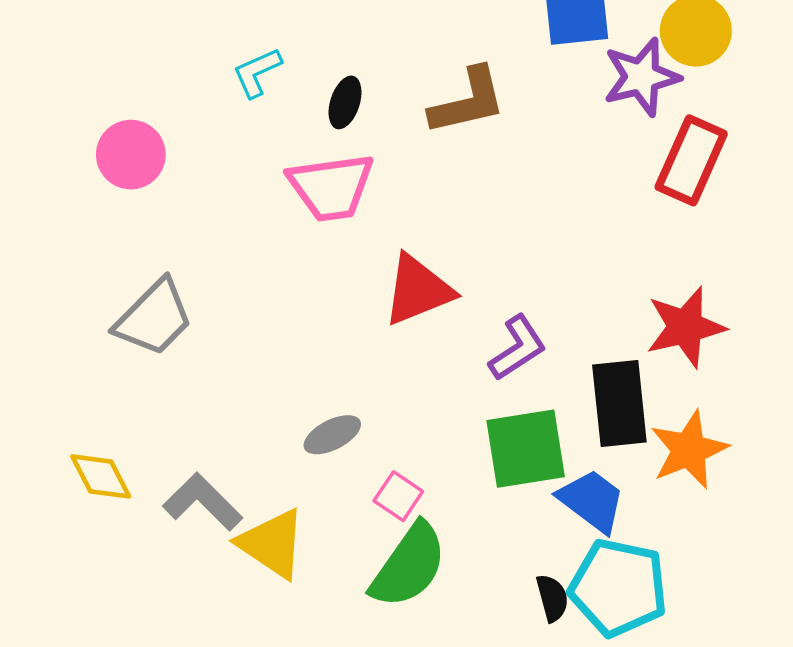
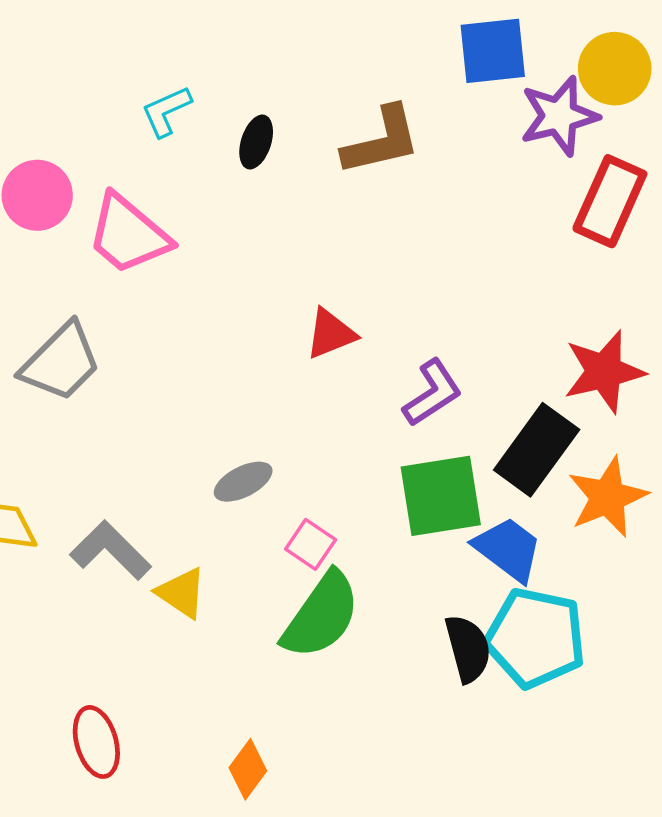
pink trapezoid: (331, 187) -> (128, 234), moved, turned 48
red triangle: (418, 290) -> (331, 334), size x0.7
black rectangle: (619, 403) -> (537, 450), turned 42
yellow triangle: (272, 544) -> (182, 593), size x0.7
black semicircle: (552, 598) -> (468, 649), size x1.4

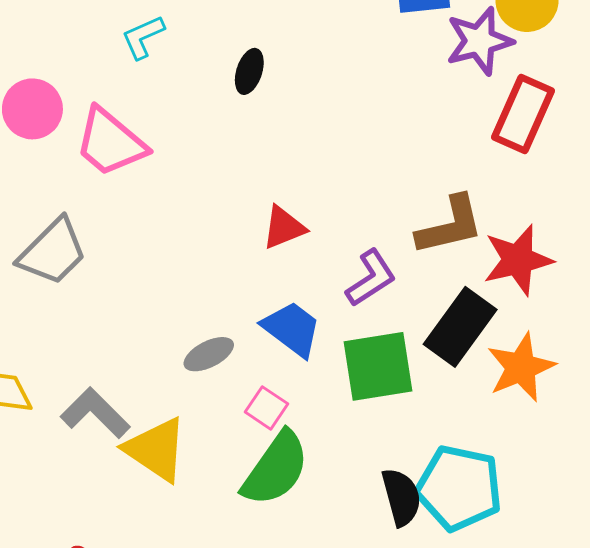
brown L-shape: (382, 141) -> (450, 225), moved
black ellipse: (256, 142) -> (249, 71), moved
blue trapezoid: (508, 549) -> (292, 329), moved
yellow triangle: (182, 593) -> (156, 449), size x1.5

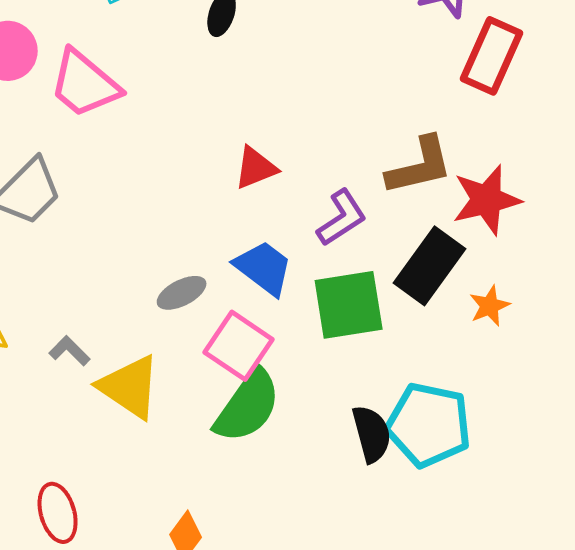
orange star: (521, 367) -> (490, 306), size x0.6
pink square: (267, 408) -> (239, 346), size x1.6
gray L-shape: (95, 413) -> (70, 351), size x0.6

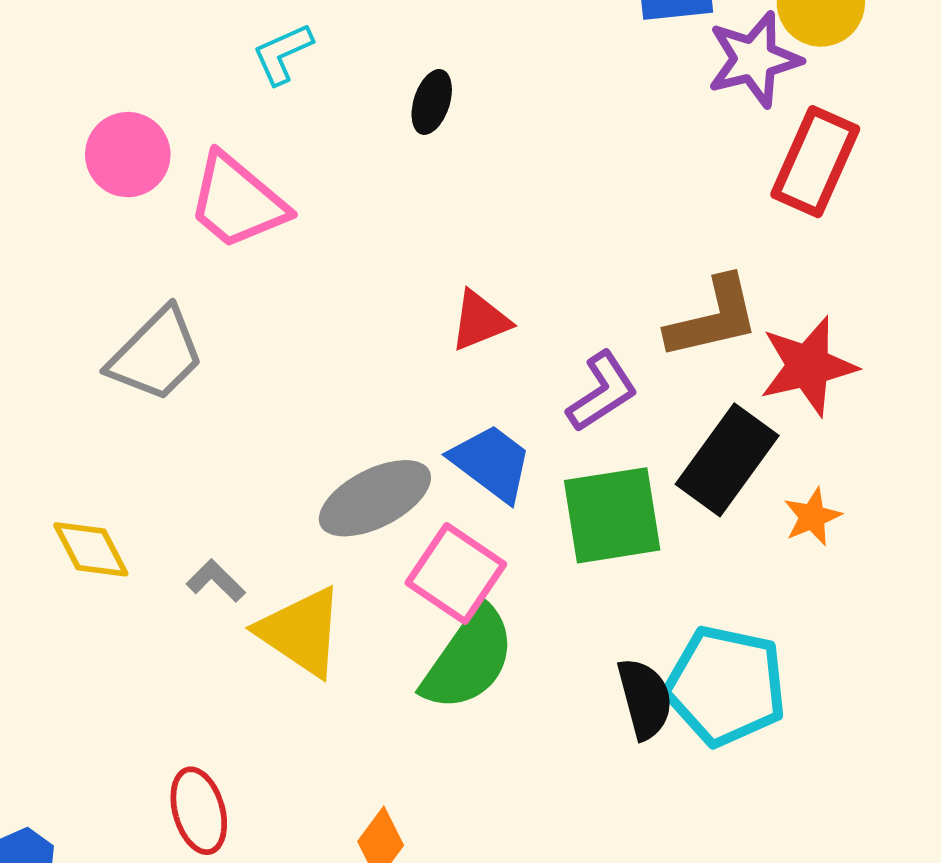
gray ellipse: (182, 293) -> (375, 498), size x1.6

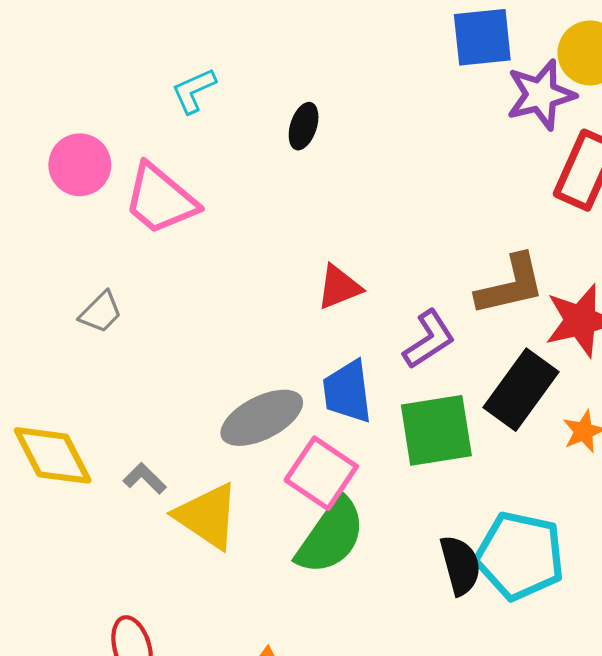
gray trapezoid: (156, 355) -> (101, 312), size x0.6
blue trapezoid: (491, 463) -> (347, 392), turned -134
yellow diamond: (91, 549) -> (53, 455), size x1.4

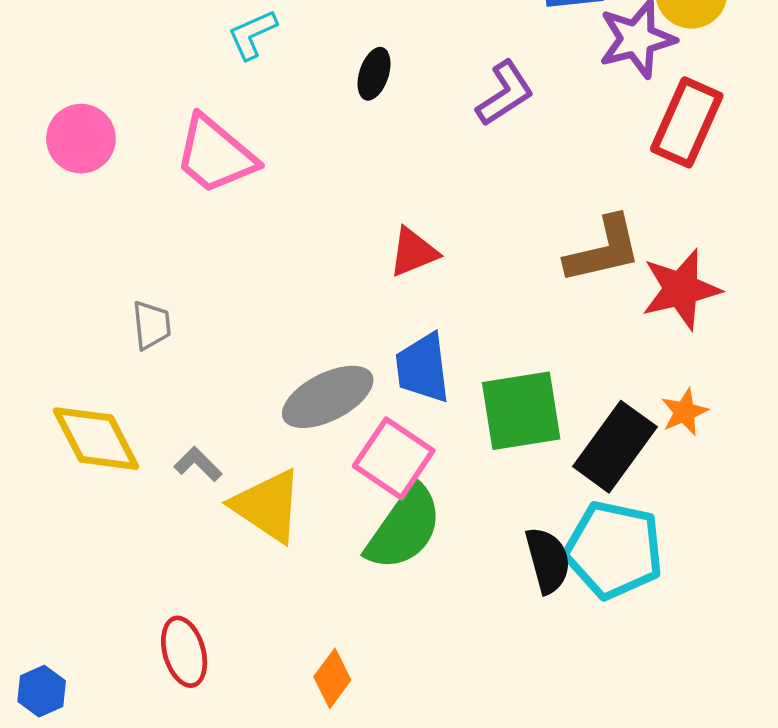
pink circle: (80, 165) -> (81, 139), moved
gray trapezoid: (101, 312) -> (152, 325), moved, turned -51
purple L-shape: (429, 339) -> (505, 93), moved
black rectangle: (521, 390) -> (615, 447), moved

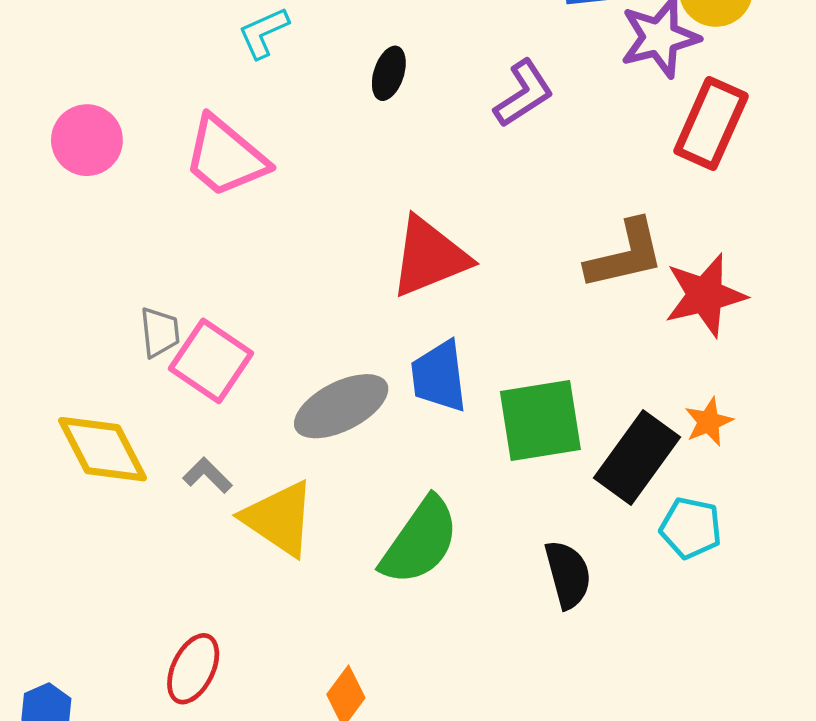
red triangle: (413, 252) -> (429, 257), size x1.6
pink square: (394, 458) -> (211, 361), moved
cyan pentagon: (614, 550) -> (691, 528), moved, size x0.6
red ellipse: (184, 652) -> (193, 669), turned 42

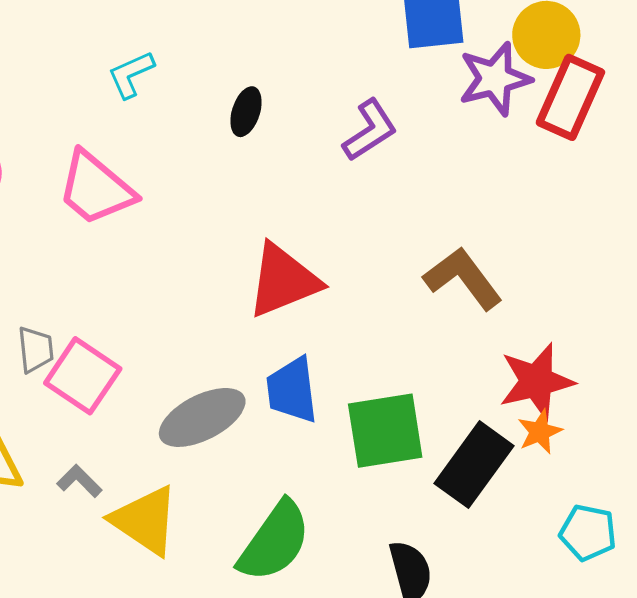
red rectangle: (711, 123) -> (570, 97), moved
brown L-shape: (625, 255) -> (463, 278), turned -114
red star: (705, 295) -> (536, 381), moved
cyan pentagon: (691, 528) -> (588, 533), moved

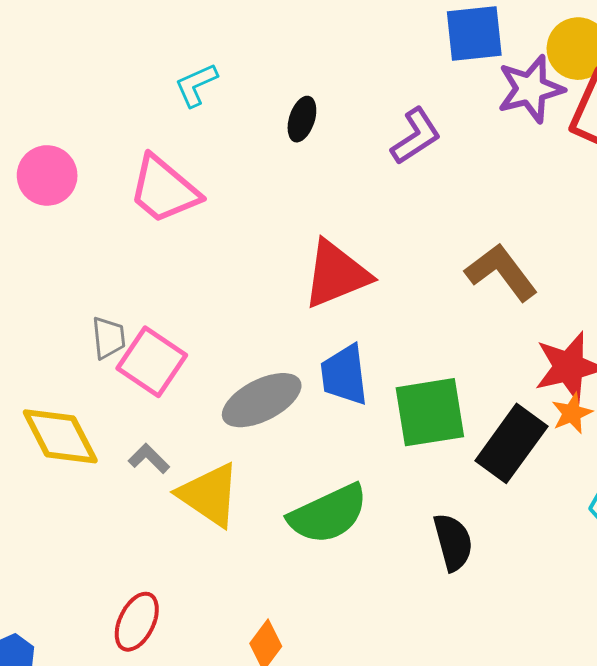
green semicircle: (275, 541) -> (328, 514), turned 30

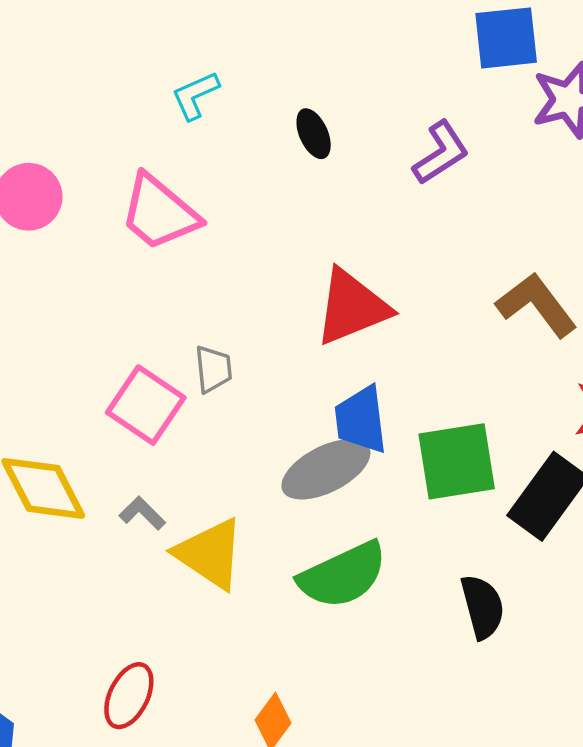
black ellipse: (302, 119) -> (314, 134), turned -42
gray trapezoid: (109, 338) -> (213, 369), moved
gray ellipse: (262, 400) -> (326, 469), moved

